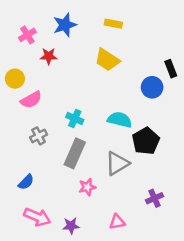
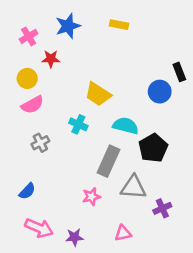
yellow trapezoid: (107, 60) -> (98, 94), moved
yellow circle: (15, 79) -> (27, 78), moved
gray rectangle: (75, 153) -> (109, 161), moved
gray triangle: (117, 163) -> (133, 187), moved, turned 35

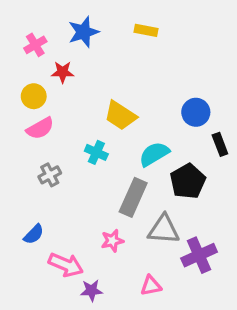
black rectangle: (179, 72) -> (220, 144), moved
cyan semicircle: (126, 126) -> (154, 154), turned -45
purple cross: (162, 208) -> (199, 255), size x1.5
pink arrow: (39, 228) -> (66, 265), moved

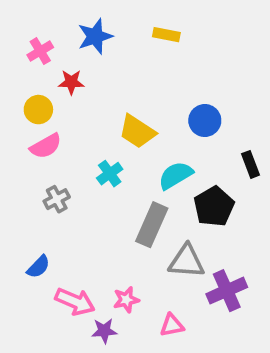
blue circle: (196, 112) -> (205, 121), moved
cyan cross: (96, 152) -> (110, 174), turned 30
pink star: (112, 241) -> (126, 300), moved

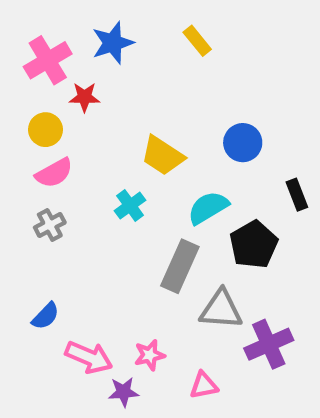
yellow rectangle: (166, 35) -> (197, 41), turned 40
pink cross: (40, 51) -> (48, 60), size x1.5
gray cross: (57, 199) -> (50, 225), moved

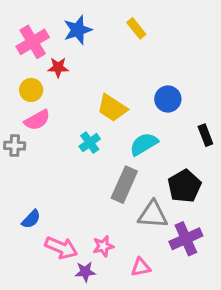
gray cross: (50, 225) -> (15, 146), moved, turned 30
black pentagon: (254, 245) -> (184, 186), moved

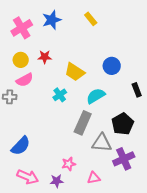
red star: (58, 67) -> (45, 57), moved
blue semicircle: (31, 219) -> (21, 146), size x1.5
pink arrow: (61, 248) -> (28, 177), moved

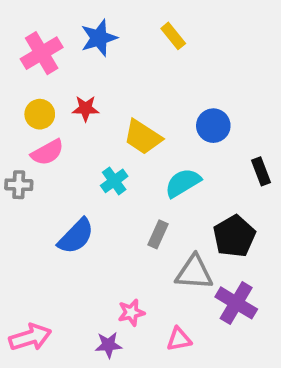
gray rectangle: (83, 123) -> (158, 234), size x0.6
blue semicircle: (21, 146) -> (76, 236), moved
purple cross: (124, 159) -> (236, 303), turned -35
pink arrow: (28, 177) -> (30, 337), moved, turned -40

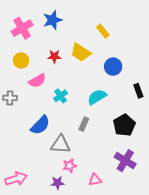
yellow rectangle: (173, 36) -> (103, 31), moved
red star: (86, 108) -> (54, 56), moved
yellow trapezoid: (143, 137) -> (81, 52), moved
pink semicircle: (47, 152) -> (37, 81), moved
gray triangle: (194, 272) -> (61, 144), moved

